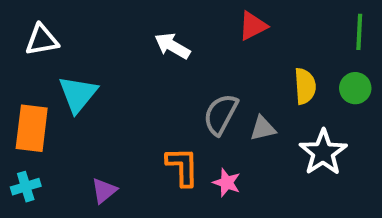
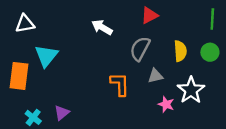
gray semicircle: (221, 114) -> (140, 49), moved
orange L-shape: (182, 167) -> (120, 84), moved
pink star: (227, 183) -> (166, 104), moved
cyan cross: (26, 187) -> (33, 117), moved, turned -35

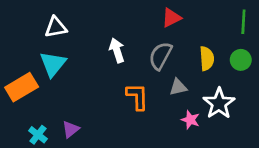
white triangle: (25, 24) -> (56, 27), moved
white arrow: (102, 27) -> (117, 50), moved, turned 42
orange rectangle: (19, 76) -> (22, 87), turned 52

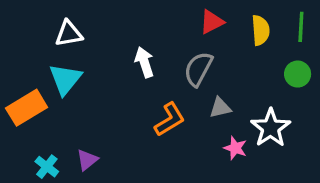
yellow semicircle: (207, 59) -> (261, 30), moved
orange L-shape: (137, 97) -> (170, 119), turned 60

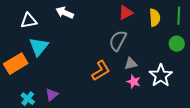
white triangle: (69, 34) -> (29, 21), moved
white arrow: (144, 62) -> (65, 13), moved, turned -48
pink star: (235, 148) -> (134, 82), moved

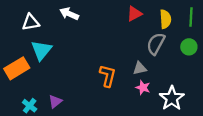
gray semicircle: (118, 41) -> (156, 44), moved
orange L-shape: (101, 71) -> (108, 76), turned -45
white star: (161, 76) -> (172, 98), moved

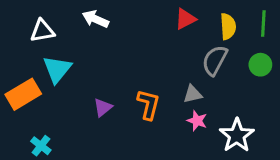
purple triangle: (55, 101) -> (103, 107), moved

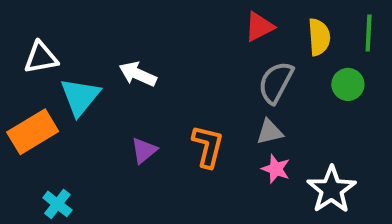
white arrow: (95, 19) -> (138, 74), moved
white triangle: (42, 31) -> (41, 58), moved
gray semicircle: (215, 60) -> (276, 82), moved
green circle: (260, 65) -> (348, 84), moved

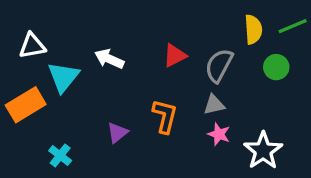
red triangle: (259, 27) -> (175, 56), moved
green line: (369, 33) -> (293, 26), turned 64
purple triangle: (144, 150) -> (117, 133), moved
cyan cross: (57, 204) -> (60, 156), moved

